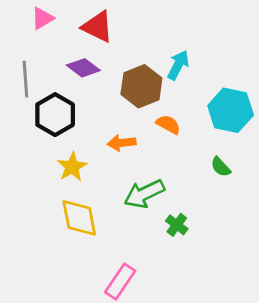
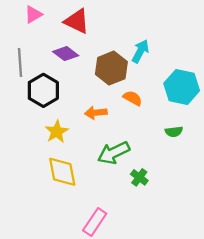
green semicircle: (221, 167) -> (174, 132), turned -54

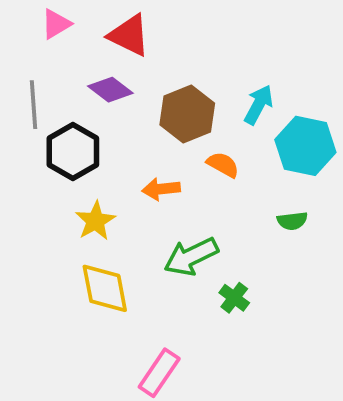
cyan arrow: (140, 51) -> (259, 105), moved

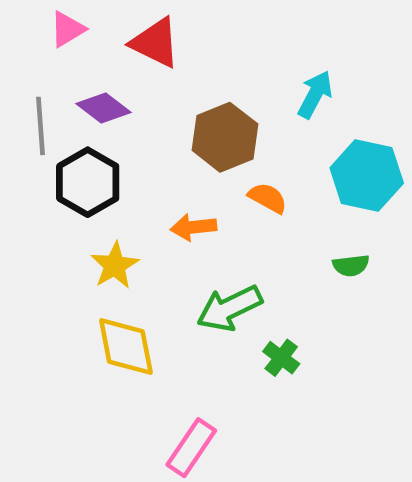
purple diamond: (110, 90) -> (103, 108), moved
cyan arrow: (259, 105) -> (315, 94), moved

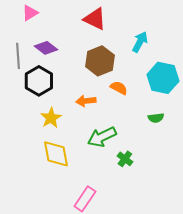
red triangle: (155, 43) -> (95, 19), moved

